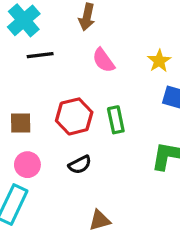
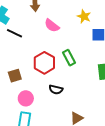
black line: (40, 55) -> (15, 33), turned 49
black semicircle: (80, 165) -> (56, 90), turned 56

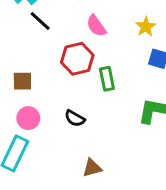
red hexagon: (44, 63) -> (77, 59), moved

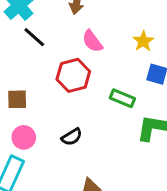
green rectangle: (107, 79) -> (122, 98), moved, turned -55
black semicircle: (75, 118) -> (72, 137), turned -60

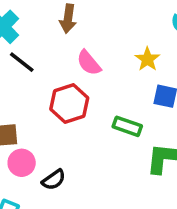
pink circle: (24, 137) -> (22, 163), moved
black semicircle: (72, 137) -> (54, 180), moved

